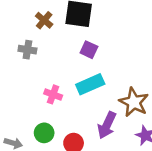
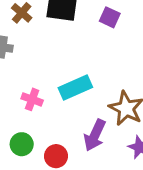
purple square: (89, 50) -> (110, 17), moved

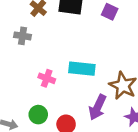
cyan rectangle: (75, 87) -> (82, 69), turned 30

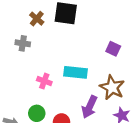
purple square: (110, 12) -> (113, 49), moved

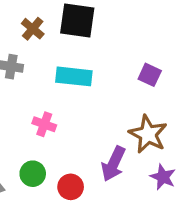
cyan rectangle: (76, 72) -> (74, 76), moved

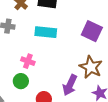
purple square: (150, 75) -> (92, 31), size x1.5
green circle: (33, 174) -> (21, 81), moved

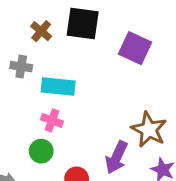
purple square: (92, 31) -> (135, 48), moved
cyan rectangle: (46, 32) -> (58, 87), moved

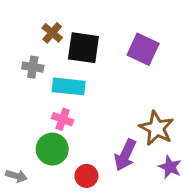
black square: (83, 23) -> (83, 48), moved
green circle: (41, 151) -> (52, 149), size x1.4

